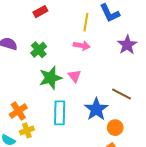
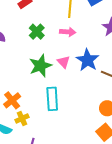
green cross: (39, 50) -> (37, 32), moved
blue star: (96, 109) -> (87, 60), moved

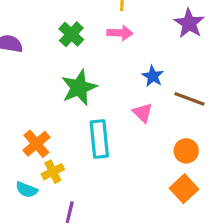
blue star: (87, 60) -> (153, 76), size x0.6
pink triangle: (63, 62) -> (143, 113), moved

